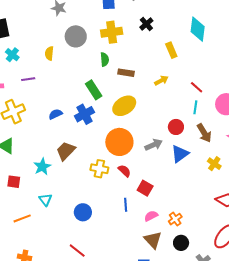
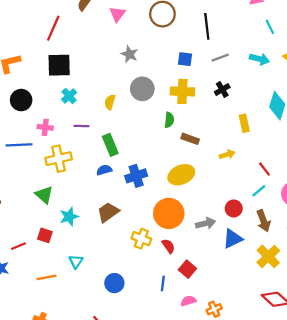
green rectangle: (94, 90) -> (110, 145), moved
cyan line: (195, 107) -> (259, 191), turned 32
yellow cross: (214, 164) -> (268, 256), size x1.5
cyan star: (42, 167) -> (69, 217), moved

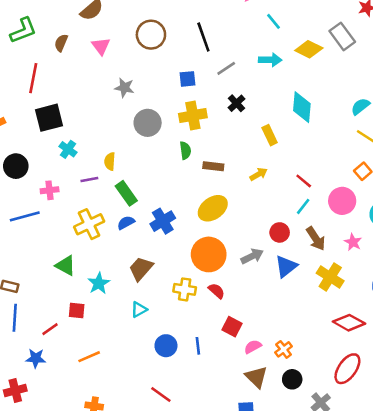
yellow semicircle: (110, 102) -> (110, 161), moved
yellow cross: (59, 159) -> (89, 224), moved
cyan triangle: (76, 262) -> (139, 310), moved, turned 40
red square: (187, 269) -> (232, 327), moved
blue line: (163, 284) -> (198, 346), moved

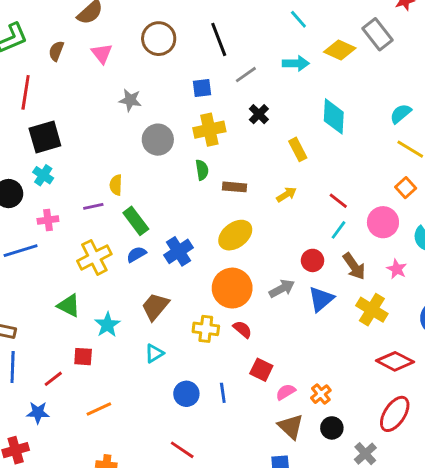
cyan cross: (68, 149) -> (43, 175), moved

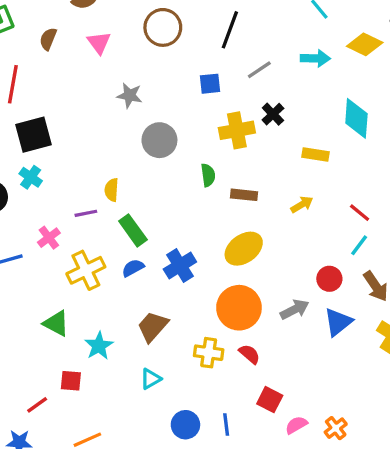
black line: (219, 39) -> (230, 30), turned 40
yellow cross: (209, 130) -> (237, 130), moved
yellow rectangle: (298, 149) -> (315, 154), turned -55
pink cross: (48, 220) -> (49, 238), moved, turned -30

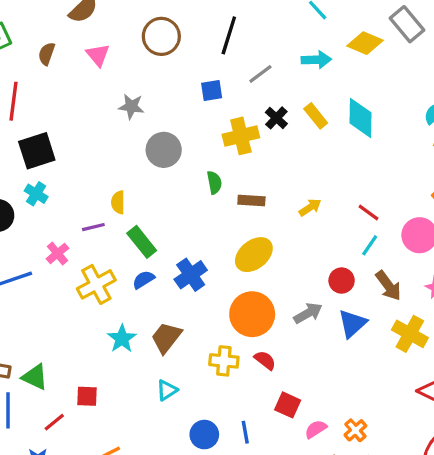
yellow rectangle: (315, 154) -> (316, 116), moved, turned 45
green triangle: (56, 323) -> (35, 377), moved
cyan star: (99, 346) -> (122, 339), moved

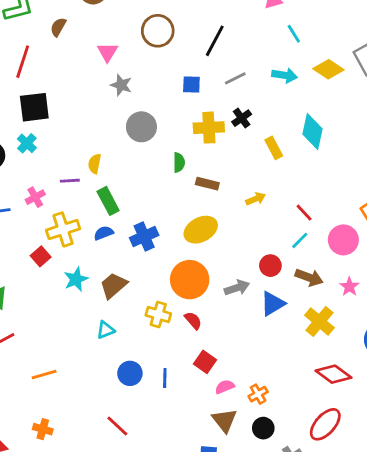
pink triangle: (98, 55) -> (107, 52), moved
yellow rectangle: (316, 116) -> (274, 148), moved
brown arrow: (388, 286) -> (309, 277), turned -44
red square: (87, 396) -> (41, 256), moved, turned 36

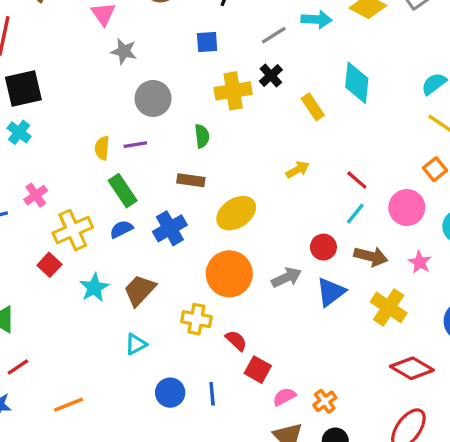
gray line: (235, 78) -> (274, 35), moved
purple line: (70, 181) -> (135, 145), moved
brown rectangle: (207, 184) -> (191, 180), moved
red semicircle: (193, 321) -> (236, 341), moved

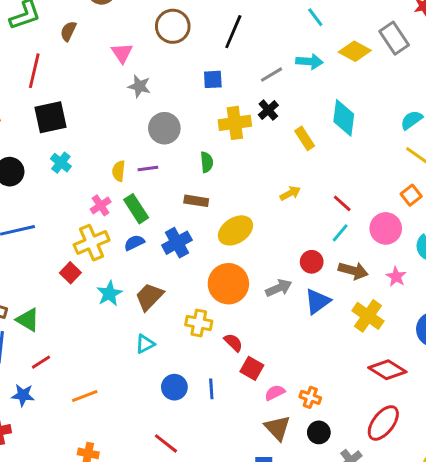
cyan cross: (19, 132) -> (61, 163), moved
pink cross: (36, 195) -> (101, 205), moved
orange cross: (325, 401) -> (310, 397), turned -36

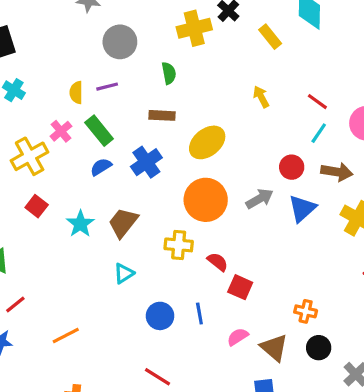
yellow arrow: (290, 193) -> (261, 97), turned -84
yellow cross: (92, 243) -> (30, 156), moved
pink semicircle: (275, 393) -> (238, 337), moved

